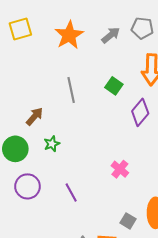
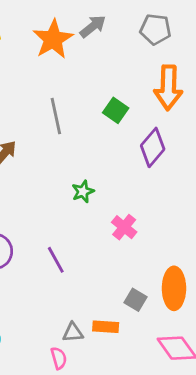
gray arrow: (111, 35) -> (93, 26), moved
green star: (52, 144) -> (83, 192), moved

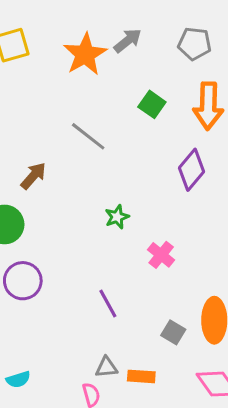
green square: (116, 110) -> (152, 104), moved
gray line: (56, 116) -> (88, 136), turned -40
purple line: (56, 260) -> (108, 304), moved
orange rectangle: (106, 327) -> (141, 376), moved

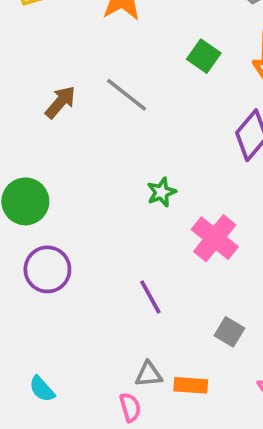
brown arrow: (33, 176) -> (60, 102), moved
pink cross: (161, 255) -> (215, 238), size x1.4
cyan semicircle: (18, 379) -> (42, 389), turned 65

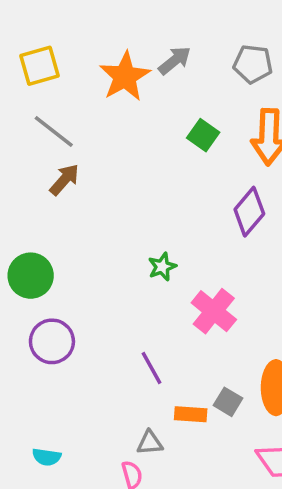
gray line: (126, 95) -> (54, 132), moved
orange rectangle: (191, 385) -> (191, 414), moved
cyan semicircle: (42, 389) -> (47, 457), turned -40

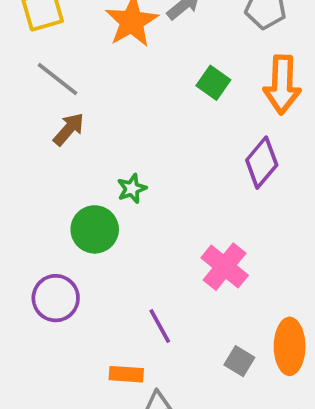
green star: (162, 267) -> (132, 189), moved
green circle: (31, 276) -> (95, 229), moved
orange rectangle: (191, 414) -> (126, 374), moved

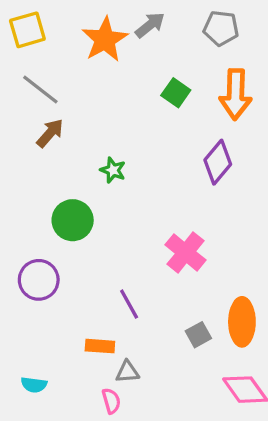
green star: (132, 189) -> (113, 170), moved, turned -30
gray square: (239, 361) -> (198, 335), turned 30

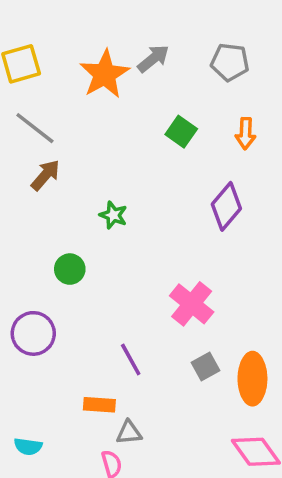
orange arrow: (236, 94) -> (246, 133), size x0.6
green circle: (73, 220) -> (70, 269), size x0.7
gray square: (198, 335) -> (205, 366), moved

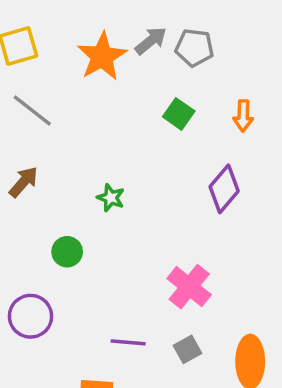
gray pentagon: (230, 62) -> (194, 48), moved
brown arrow: (45, 175) -> (24, 182), moved
purple line: (131, 360) -> (128, 342), turned -56
gray square: (205, 366) -> (187, 349), moved

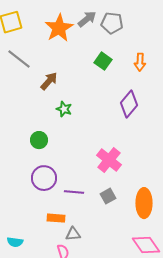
brown arrow: (24, 182) -> (49, 81), moved
purple circle: (31, 316) -> (44, 178), moved

